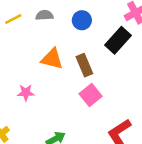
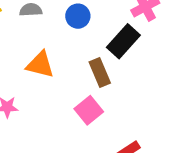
brown rectangle: (84, 65) -> (100, 73), moved

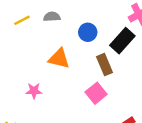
blue circle: (78, 16) -> (88, 32), moved

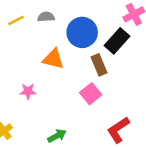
blue circle: (88, 32) -> (82, 32), size x1.6

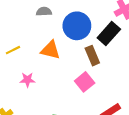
yellow line: (16, 20) -> (13, 50), moved

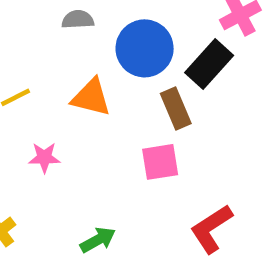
pink square: (85, 82) -> (160, 162), turned 30

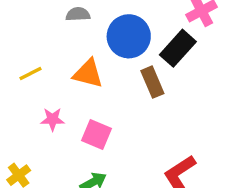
pink square: (160, 162) -> (97, 135), moved, turned 32

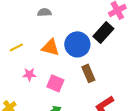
blue circle: (129, 36) -> (77, 44), moved
brown rectangle: (152, 82) -> (88, 73), moved

